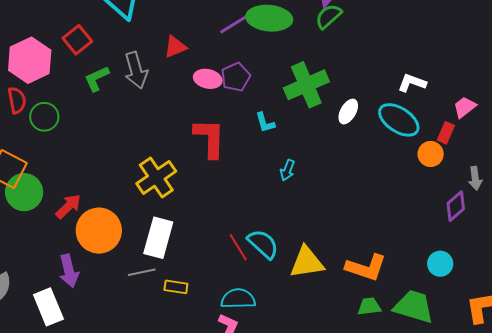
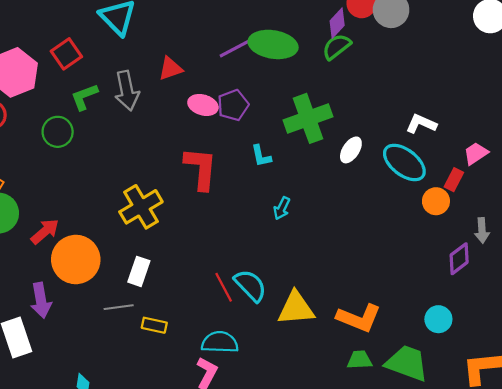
green circle: (44, 117) -> (58, 132), moved
white rectangle: (158, 238) -> (139, 271), size x0.7

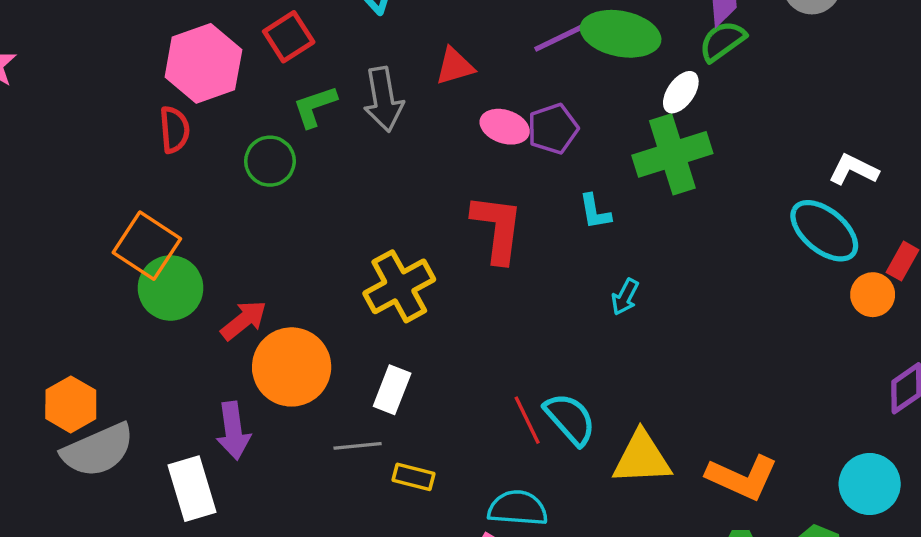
white ellipse: (351, 150) -> (681, 92), moved
cyan circle: (438, 319) -> (870, 484), size x1.4

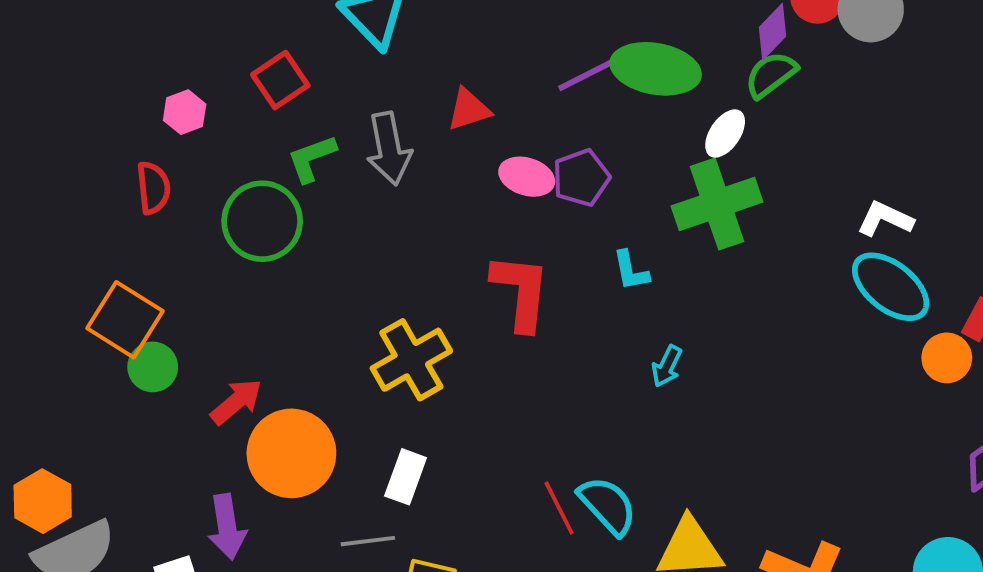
pink hexagon: (203, 63) -> (185, 112), size x0.5
green circle: (270, 161) -> (262, 221), size x1.4
white L-shape: (853, 170) -> (885, 219), moved
green circle: (171, 288) -> (153, 367), size x0.7

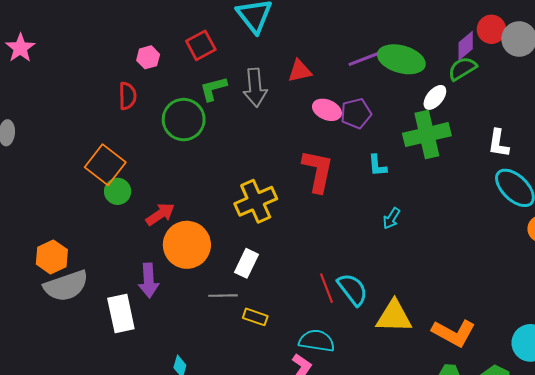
white L-shape: (885, 219) -> (498, 143), moved, turned -112

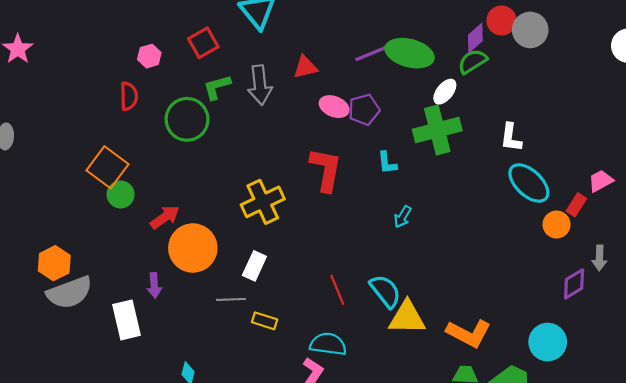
purple arrow: (149, 280) -> (154, 285), size x0.7
cyan semicircle: (353, 289) -> (385, 291), moved

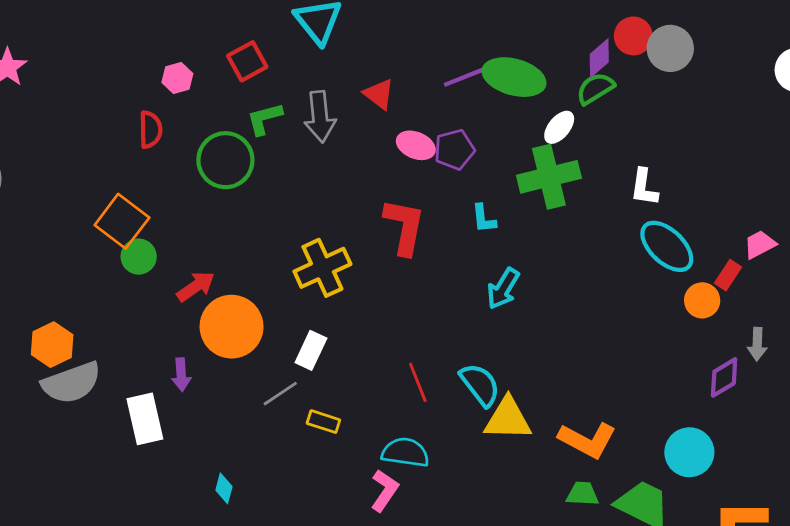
red triangle: (305, 67) -> (379, 94), turned 50
cyan arrow: (403, 217) -> (503, 289), size x1.4
gray line: (231, 299) -> (280, 394), turned -32

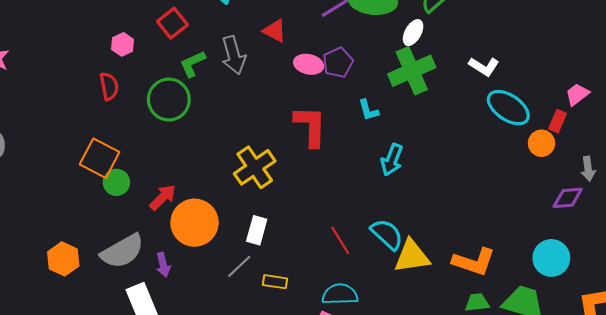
white L-shape: (644, 187) -> (484, 66), turned -56
purple diamond: (724, 377) -> (568, 198), turned 36
gray semicircle: (71, 383) -> (122, 251), moved

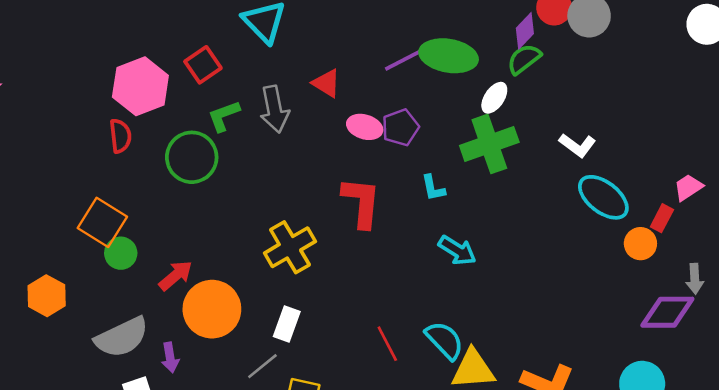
pink hexagon: (123, 44) -> (140, 86), size x2.0
cyan arrow: (392, 160) -> (457, 250), turned -84
purple diamond: (568, 198) -> (667, 312), size x1.4
orange hexagon: (63, 259) -> (47, 296), moved

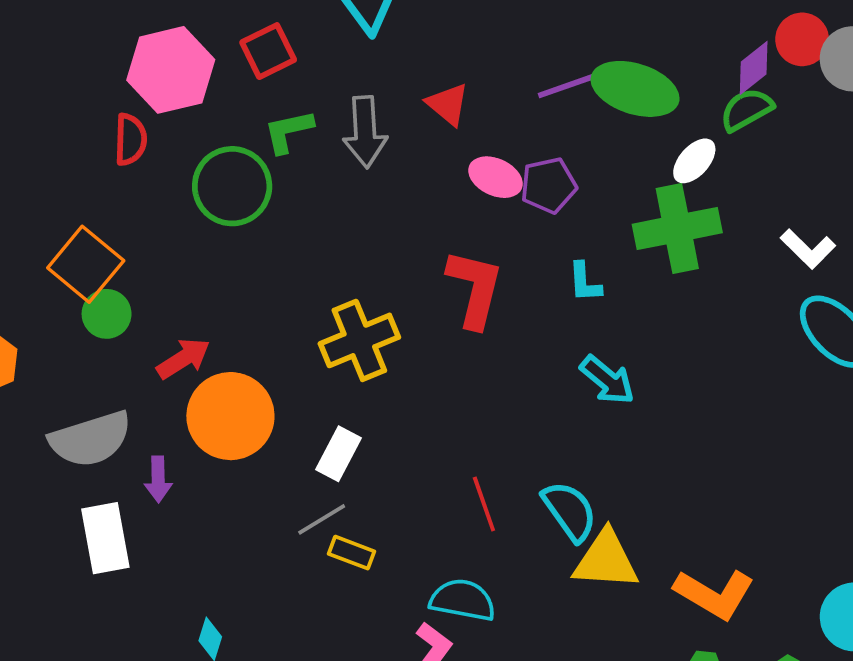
gray line: (262, 366) -> (322, 519), moved

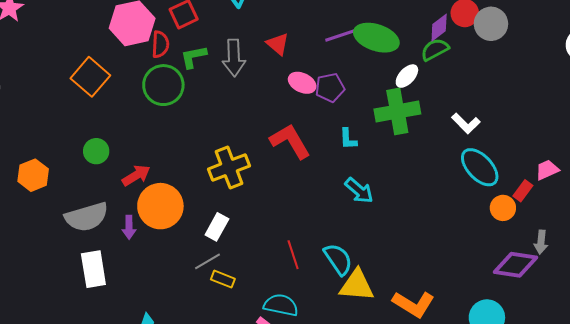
red semicircle: (130, 139) -> (160, 44), moved
orange square: (86, 264) -> (90, 77), moved
red L-shape: (475, 289) -> (290, 141), turned -45
purple arrow: (158, 479) -> (129, 227), moved

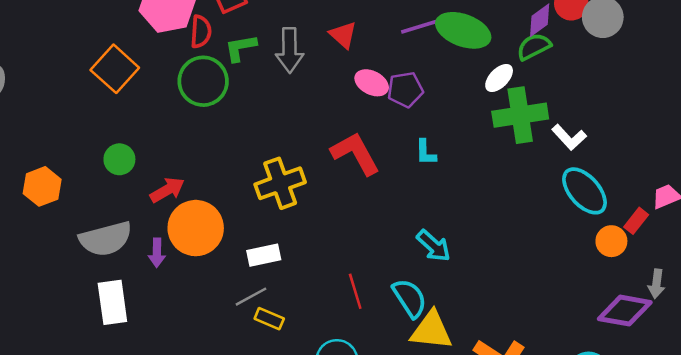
green cross: (397, 111) -> (520, 115), moved
cyan arrow: (359, 191) -> (434, 246), moved
white rectangle: (217, 227) -> (264, 255), turned 48

